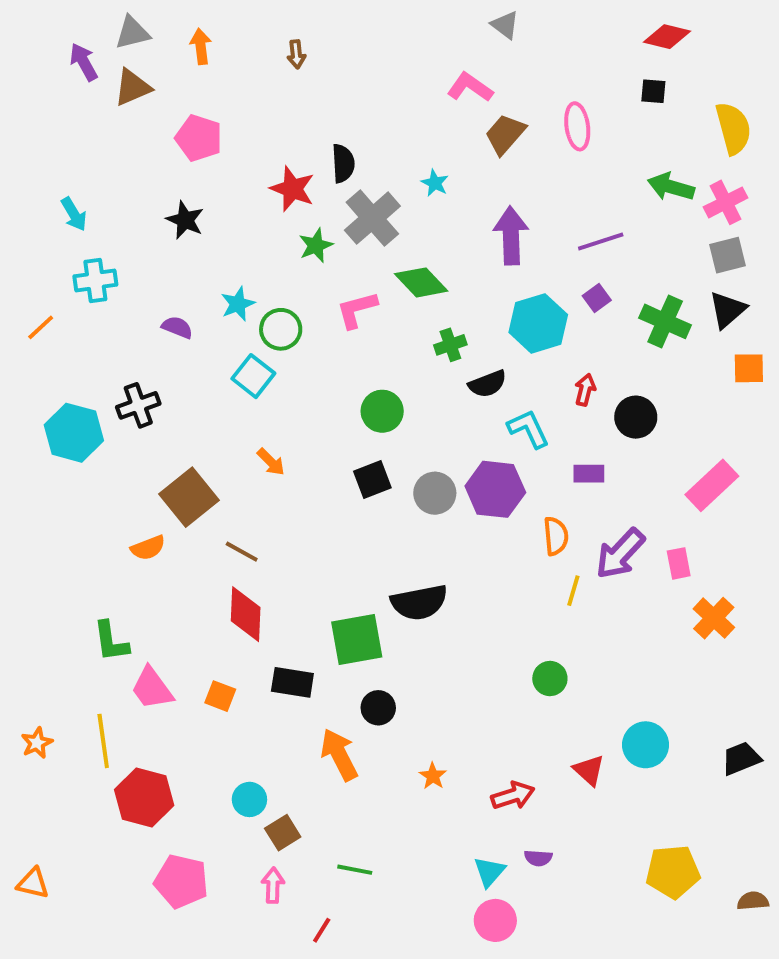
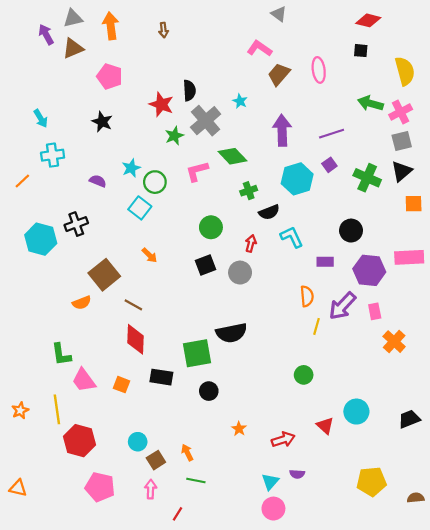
orange arrow: (201, 46) -> (111, 26), size x1.4
red arrow: (585, 390) -> (251, 243), moved
pink rectangle: (712, 485) -> (409, 257), moved, turned 40
purple hexagon: (495, 489) -> (369, 270), moved
orange arrow: (339, 755) -> (187, 452), moved, size x0.6

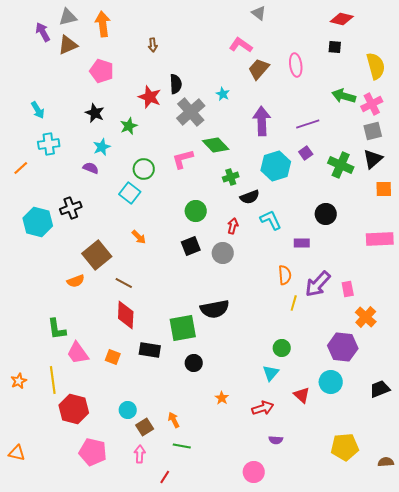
brown arrow: (164, 30) -> (153, 45), moved
green star: (174, 136) -> (129, 126), moved
cyan star: (131, 168) -> (102, 147), moved
purple hexagon: (369, 270) -> (343, 347), moved
cyan triangle: (270, 482) -> (271, 373), moved

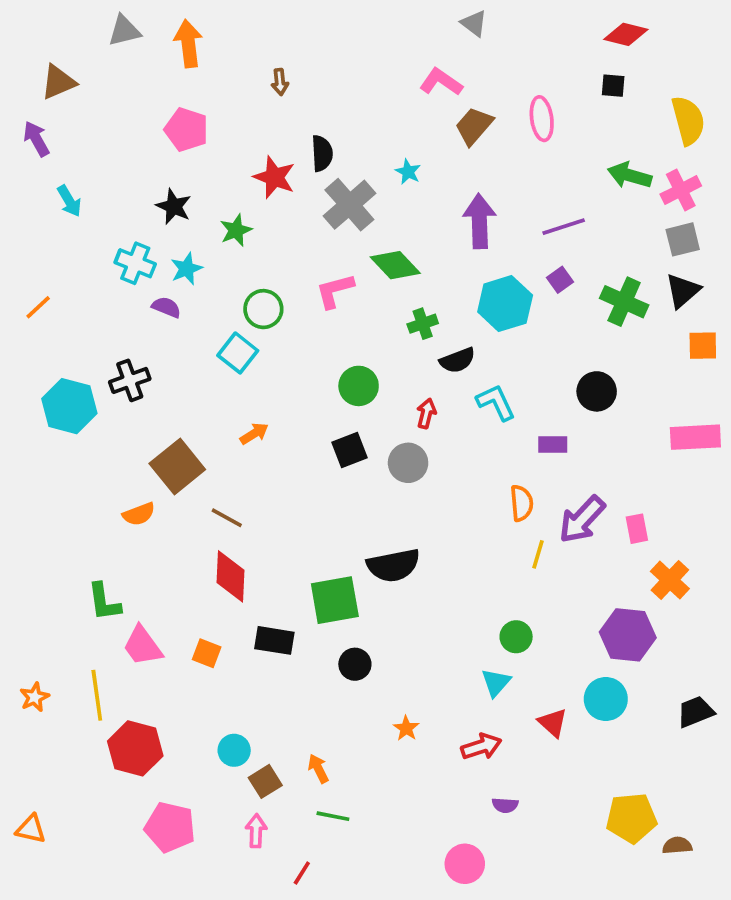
purple arrow: (43, 32) -> (36, 139), moved
brown triangle: (68, 45) -> (58, 82), moved
cyan cross: (49, 144) -> (135, 263), moved, turned 30
orange arrow: (139, 237) -> (254, 434), turned -77
brown semicircle: (386, 462) -> (677, 845), moved

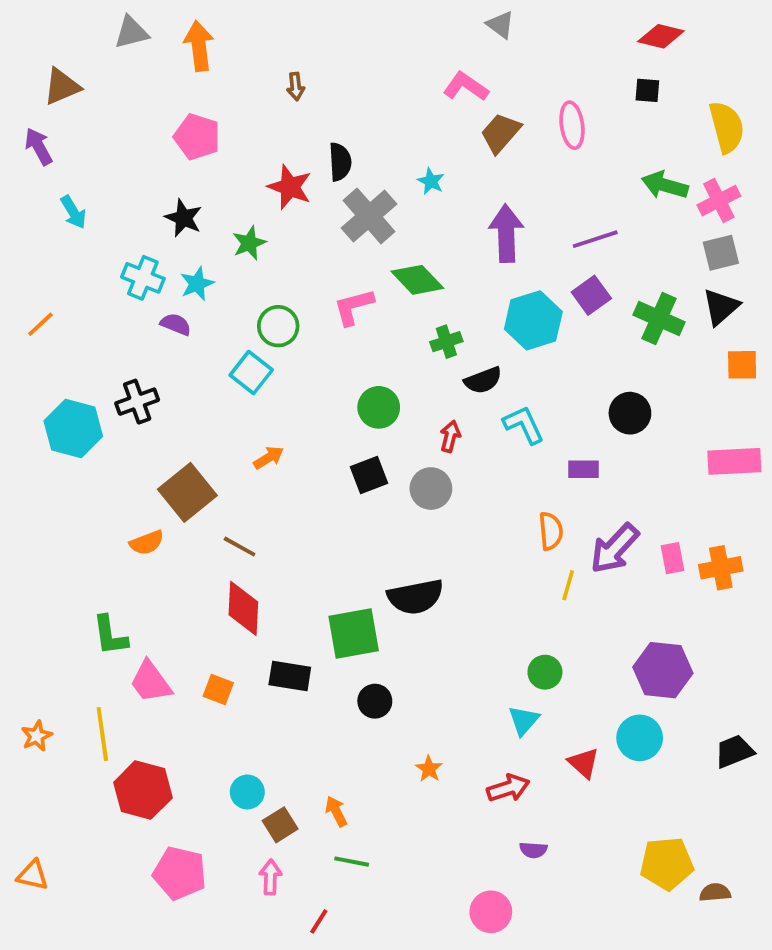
purple square: (560, 280) -> (591, 295), size x1.4
orange cross: (670, 580) -> (721, 568), moved, turned 36

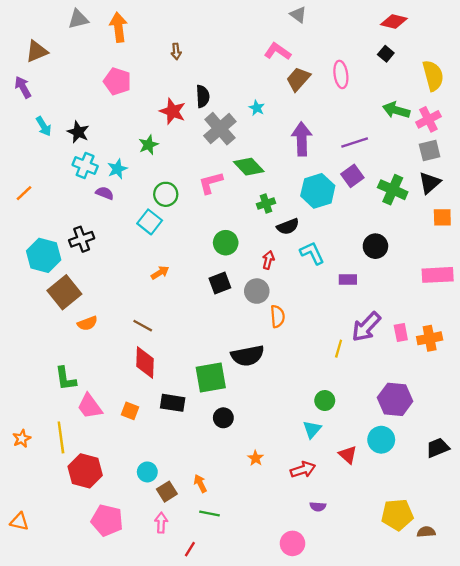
black square: (647, 90) -> (386, 54), turned 35
black star: (184, 218) -> (78, 132), moved
brown square: (187, 492) -> (64, 292), moved
orange semicircle: (551, 531) -> (278, 316), moved

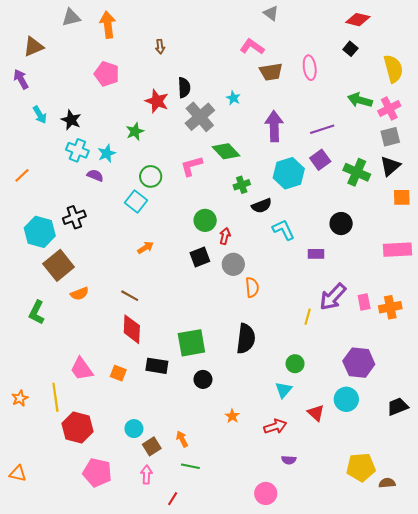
brown trapezoid: (298, 79) -> (271, 72), turned -140
red arrow: (268, 260) -> (225, 236), moved
black semicircle: (248, 356) -> (246, 339), moved, turned -72
green L-shape: (66, 379) -> (37, 312), moved, turned 35

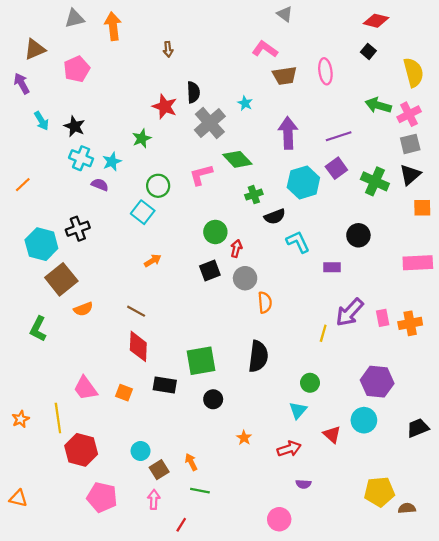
pink pentagon: (107, 74) -> (77, 69), moved, turned 30

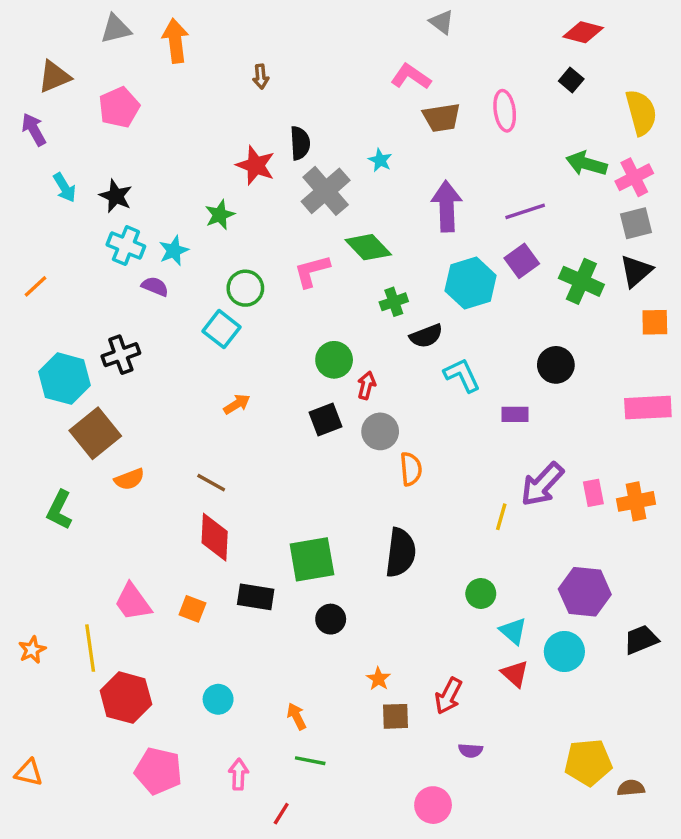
cyan triangle: (298, 410) -> (513, 631), moved, turned -30
black trapezoid: (418, 428) -> (641, 640), moved
red arrow: (289, 449) -> (448, 696), turned 135
brown square: (159, 470) -> (395, 716), moved, turned 30

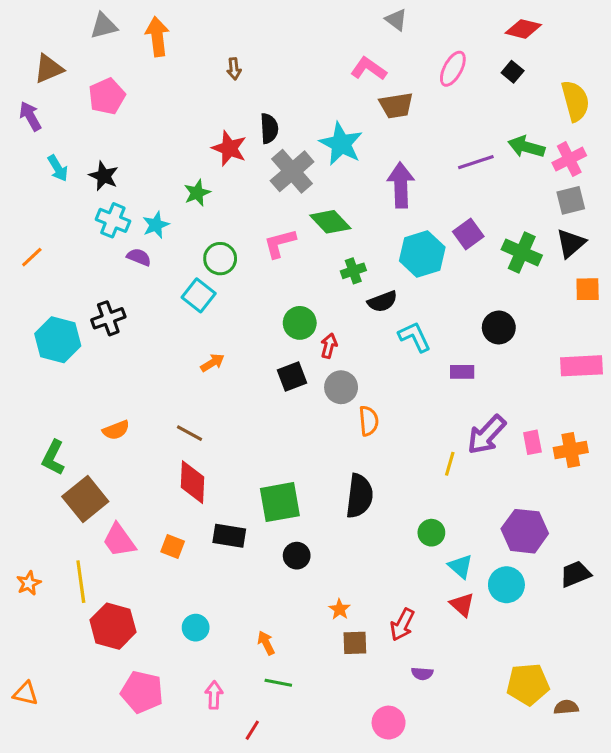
pink ellipse: (505, 111) -> (453, 69), moved, turned 36
cyan star: (380, 160) -> (341, 144), size x2.0
purple line: (525, 211) -> (476, 162), moved
brown square: (95, 433) -> (85, 499), moved

